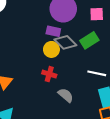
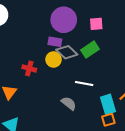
white line: (97, 73) -> (84, 83), moved
red cross: (49, 74) -> (29, 68), moved

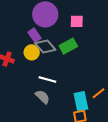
purple rectangle: (55, 42) -> (35, 35), turned 40
white line: (84, 83) -> (47, 79), moved

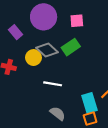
purple rectangle: (35, 35) -> (16, 32), moved
gray semicircle: (43, 97) -> (58, 114), moved

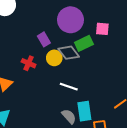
purple rectangle: (16, 32) -> (44, 39), moved
green rectangle: (71, 47) -> (84, 43), moved
cyan rectangle: (90, 103) -> (84, 111), moved

